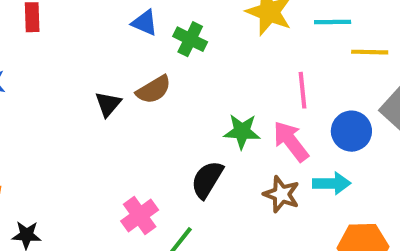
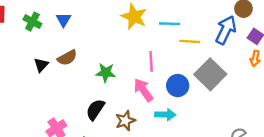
blue triangle: (145, 23) -> (64, 20), turned 35
green cross: (190, 39) -> (32, 22), moved
green star: (242, 131) -> (106, 73), moved
brown star: (281, 194) -> (125, 121), moved, turned 30

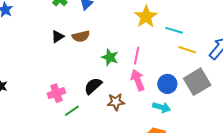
pink line: (151, 61) -> (137, 56), moved
cyan arrow: (165, 115) -> (162, 107), moved

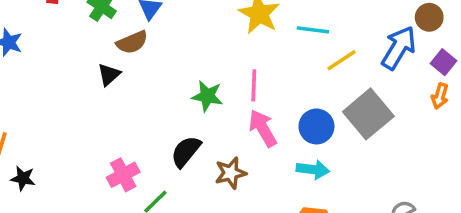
brown semicircle: (81, 36) -> (132, 42), moved
yellow line: (187, 50) -> (341, 60), turned -42

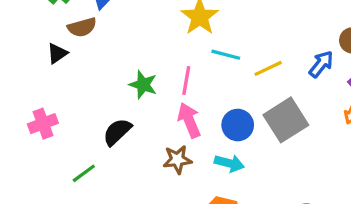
cyan line: (313, 30) -> (226, 55), moved
blue arrow: (399, 48) -> (321, 64), size x0.7
brown star: (231, 173) -> (177, 160), moved
pink cross: (123, 175) -> (43, 124), moved

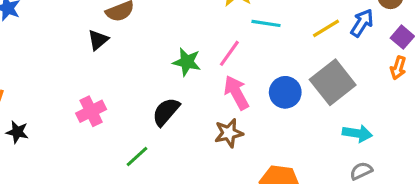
yellow line: (268, 68) -> (326, 28), moved
pink line: (186, 80) -> (229, 53), turned 32
cyan arrow: (229, 163) -> (357, 133), moved

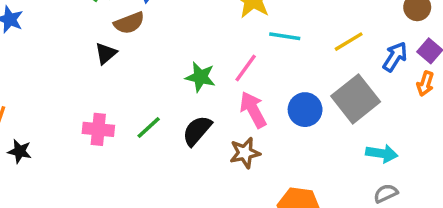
blue arrow: (362, 23) -> (395, 57), moved
pink cross: (91, 111) -> (98, 129), turned 32
black semicircle: (166, 112) -> (197, 131), moved
green line: (137, 157) -> (149, 127), moved

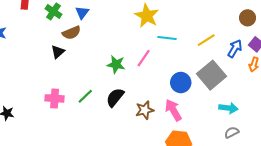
pink arrow: (253, 110) -> (173, 110), moved

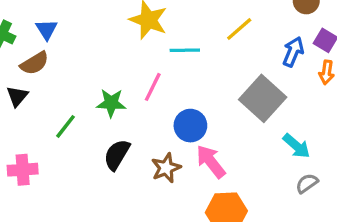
yellow line: (206, 40) -> (239, 29), moved
blue circle: (181, 83) -> (190, 126), moved
green line: (85, 96) -> (65, 126), moved
cyan arrow: (228, 108) -> (296, 146), turned 42

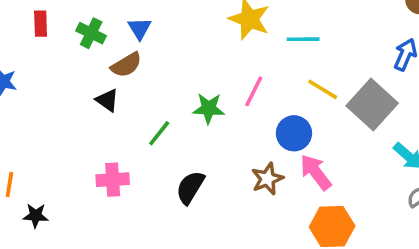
yellow line: (239, 29) -> (323, 89), moved, turned 72
cyan line: (185, 50) -> (303, 39), moved
black triangle: (17, 96) -> (107, 100), turned -35
black semicircle: (117, 155) -> (190, 187), moved

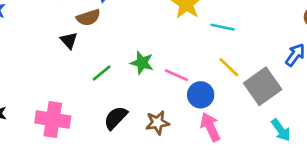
pink line: (254, 91) -> (176, 75), moved, turned 75
brown star: (267, 179) -> (157, 123), moved
pink cross: (113, 180) -> (53, 119), moved, size x1.4

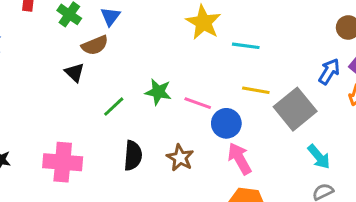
yellow line: (229, 67) -> (256, 90), turned -30
black semicircle: (116, 118) -> (133, 156), turned 145
brown star: (157, 123) -> (180, 158), turned -30

